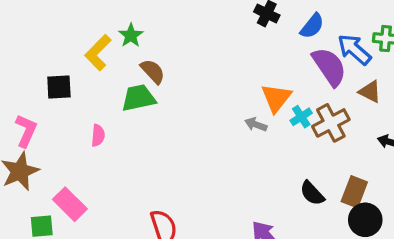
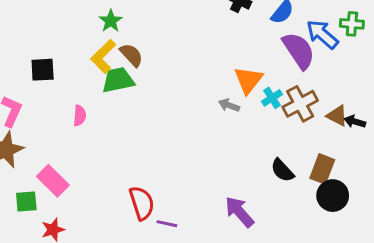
yellow L-shape: (98, 53) -> (103, 56), moved
brown triangle: (370, 92) -> (337, 116), moved

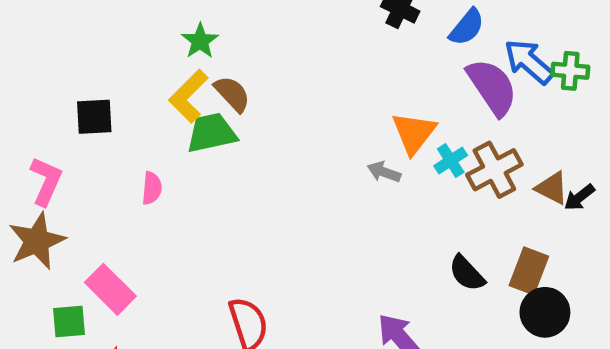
green cross: (352, 24) -> (570, 71), moved
black arrow: (355, 122) -> (579, 197), turned -54

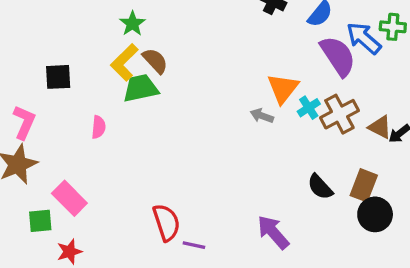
green cross: (570, 71) -> (393, 27), moved

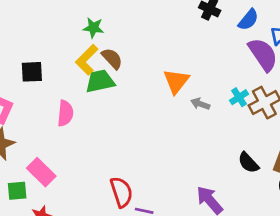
green star: (132, 24) -> (93, 28), turned -30
orange triangle: (283, 88) -> (176, 81), moved
pink semicircle: (99, 127) -> (65, 113), size x1.4

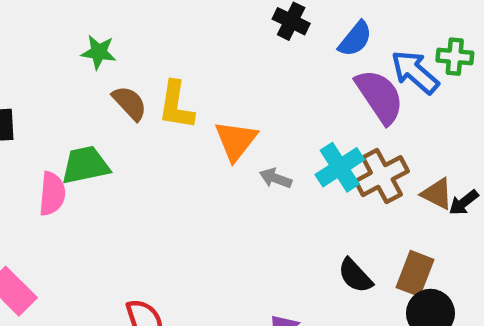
yellow L-shape: (87, 60) -> (176, 105), moved, turned -36
green trapezoid: (100, 81) -> (85, 165), moved
cyan cross: (239, 97) -> (340, 167), size x1.5

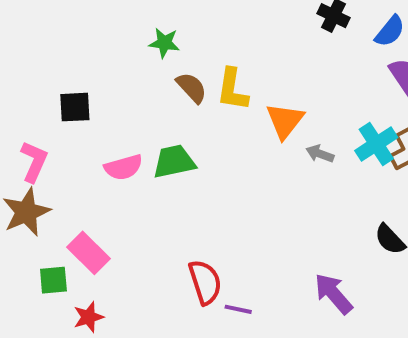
green trapezoid: (85, 165) -> (174, 161), moved
pink semicircle: (52, 194) -> (123, 167), turned 69

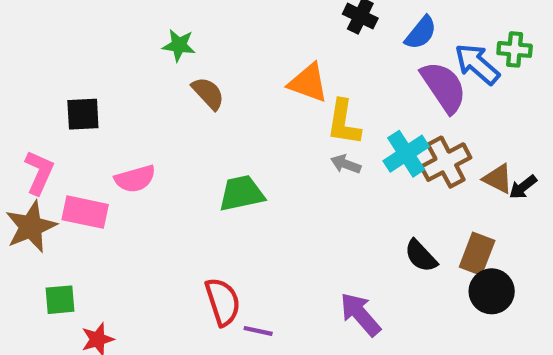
yellow L-shape: (232, 90) -> (344, 122), moved
orange triangle: (285, 121) -> (308, 83), moved, turned -48
green trapezoid: (174, 161) -> (241, 193), moved
pink rectangle: (88, 253) -> (85, 212), moved, turned -33

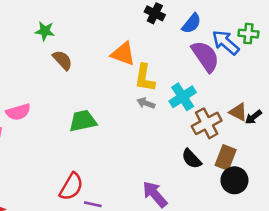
brown cross: (446, 162) -> (207, 123), moved
red semicircle: (223, 302) -> (71, 187), turned 48

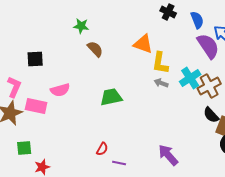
blue semicircle: (191, 23) -> (197, 20), turned -60
brown cross: (207, 123) -> (209, 86), moved
black semicircle: (191, 159) -> (211, 115), moved
red semicircle: (71, 187) -> (102, 149), size x0.6

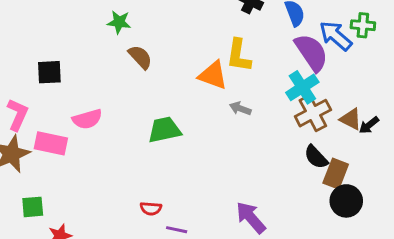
orange triangle: (143, 44) -> (213, 75), moved
yellow L-shape: (160, 63) -> (239, 56), moved
cyan cross: (190, 78) -> (302, 87), moved
red semicircle: (102, 149) -> (151, 208), turned 64

